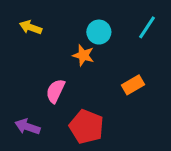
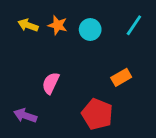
orange star: (83, 55) -> (58, 25), moved
red pentagon: (86, 127) -> (97, 114), moved

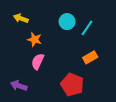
orange star: (58, 25) -> (34, 39), moved
cyan line: (134, 25) -> (87, 28), moved

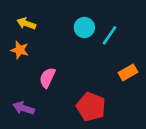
orange star: (34, 39) -> (20, 50), moved
orange rectangle: (90, 57) -> (128, 72), moved

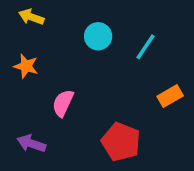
yellow arrow: (26, 24) -> (31, 17), moved
cyan circle: (84, 27) -> (98, 36), moved

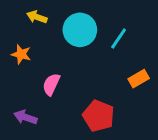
yellow arrow: (31, 17) -> (37, 17), moved
cyan circle: (98, 36) -> (80, 30), size x1.5

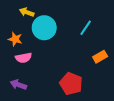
cyan circle: (80, 30) -> (44, 28), moved
pink semicircle: (51, 84) -> (23, 58), moved, turned -126

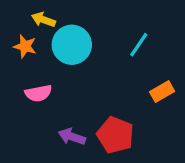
orange star: (15, 39) -> (25, 46), moved
purple arrow: (18, 85) -> (72, 137), moved

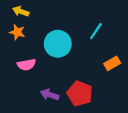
yellow arrow: (43, 20) -> (21, 11), moved
cyan circle: (72, 45) -> (58, 44), moved

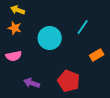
pink semicircle: (27, 65) -> (14, 56), moved
purple arrow: (50, 95) -> (32, 83), moved

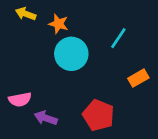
orange star: (15, 28) -> (58, 24), moved
pink semicircle: (14, 56) -> (20, 99), moved

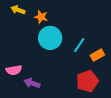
cyan line: (118, 38) -> (79, 45), moved
red pentagon: (98, 115) -> (87, 81), moved, turned 30

